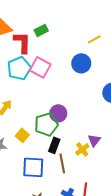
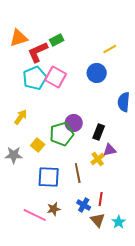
red L-shape: (22, 42) -> (38, 52), turned -115
purple triangle: (94, 140) -> (110, 150), turned 40
black rectangle: (54, 145) -> (99, 132), moved

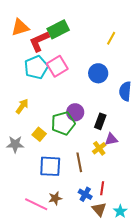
green rectangle: (57, 40) -> (58, 29), size x1.5
yellow line: (110, 49) -> (111, 38), turned -32
blue circle: (97, 73) -> (98, 73), moved
pink square: (56, 77) -> (57, 66), turned 30

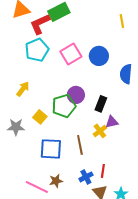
yellow line: (111, 38) -> (122, 21), moved, turned -40
pink square: (57, 66) -> (71, 54), moved
blue cross: (85, 194) -> (86, 177), turned 32

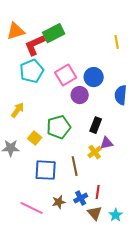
purple circle: (76, 95) -> (80, 95), moved
brown star: (56, 181) -> (59, 202), moved

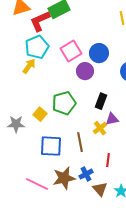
yellow arrow: (18, 110) -> (29, 66), moved
red line: (98, 192) -> (108, 160), moved
brown star: (59, 202) -> (64, 178), size x1.6

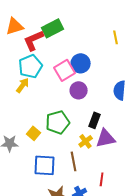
blue circle: (99, 53) -> (81, 63), moved
purple triangle: (112, 119) -> (106, 138), size x1.5
yellow cross: (100, 128) -> (86, 141), moved

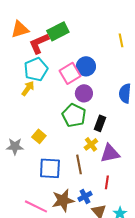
green pentagon: (58, 122) -> (74, 115), moved, turned -30
purple triangle: (106, 138) -> (110, 153), moved

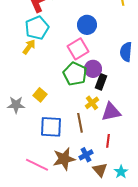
pink square: (70, 73) -> (78, 49), moved
purple circle: (84, 93) -> (93, 69), moved

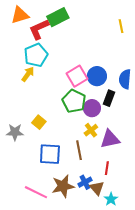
blue circle: (87, 25) -> (97, 76), moved
purple circle: (93, 69) -> (92, 108), moved
black rectangle: (101, 82) -> (109, 98), moved
brown triangle: (100, 170) -> (97, 188), moved
cyan star: (121, 172) -> (111, 199), moved

